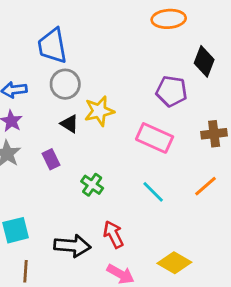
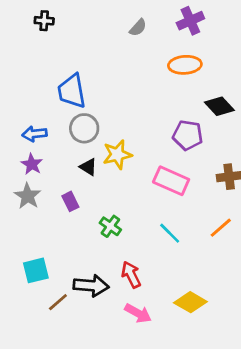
black diamond: (204, 61) -> (219, 106), turned -64
brown line: (25, 271) -> (58, 302), moved, turned 45

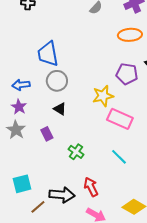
purple pentagon: (188, 135) -> (127, 74), moved
yellow star: (117, 155) -> (103, 96), moved

